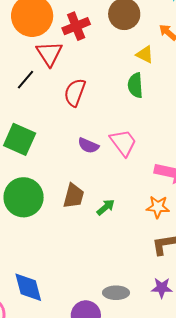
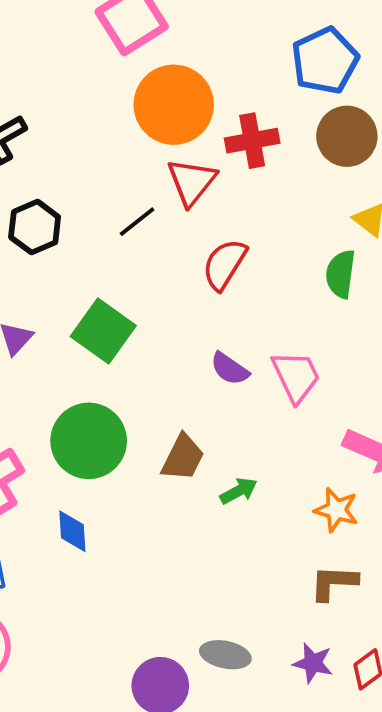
blue diamond: (28, 287) -> (72, 531), moved, size x0.7

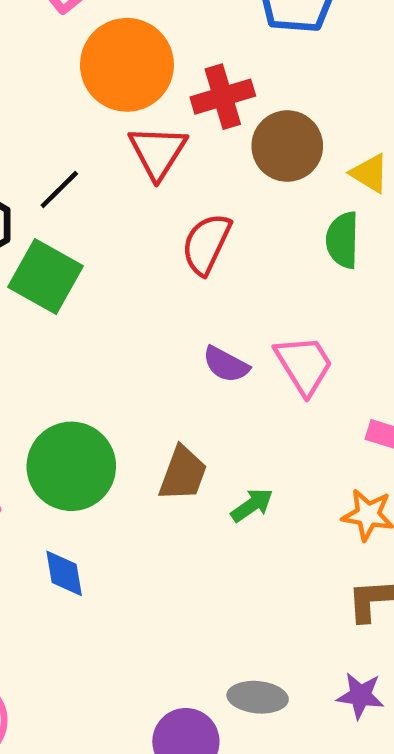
brown circle: (347, 136) -> (287, 146), moved
black line: (137, 222) -> (59, 189), moved
green square: (103, 331) -> (45, 276), moved

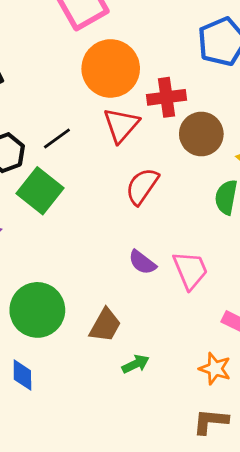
green arrow: (252, 505) -> (135, 364), moved

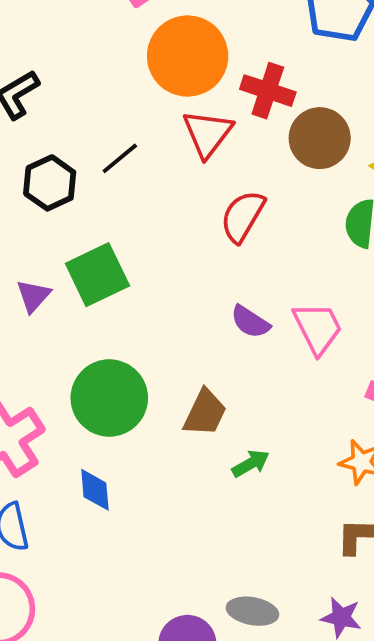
red cross: (166, 97) -> (268, 91), turned 30
green square: (40, 191) -> (97, 275), moved, turned 30

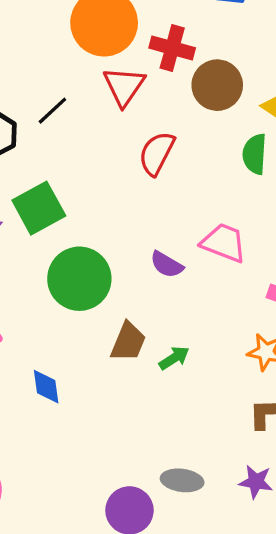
purple semicircle: (250, 322) -> (167, 265), moved
pink trapezoid: (318, 328) -> (224, 243), turned -39
green circle: (109, 398) -> (79, 279), moved
brown trapezoid: (205, 413) -> (128, 342), moved

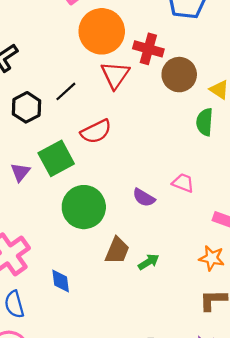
red semicircle: (157, 153) -> (96, 131), moved, turned -144
pink trapezoid: (224, 243) -> (183, 183), size x0.7

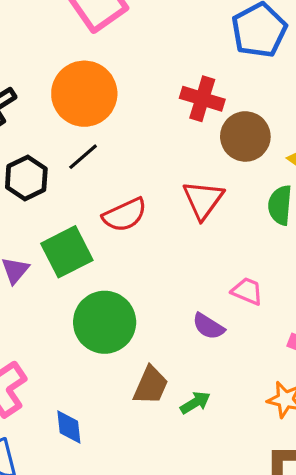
orange circle: (102, 31) -> (84, 94), moved
red triangle: (115, 75) -> (203, 200), moved
purple semicircle: (144, 198) -> (208, 326), moved

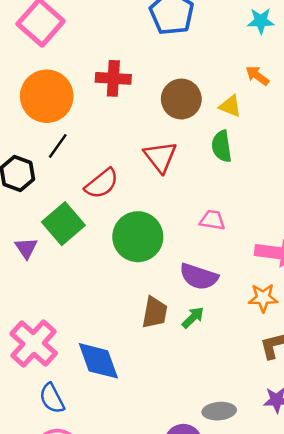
red cross: (202, 99) -> (113, 78), moved
green circle: (105, 322) -> (138, 237), moved
purple semicircle: (208, 326) -> (199, 277), moved, size x1.4
blue diamond: (69, 427) -> (98, 361), size x1.6

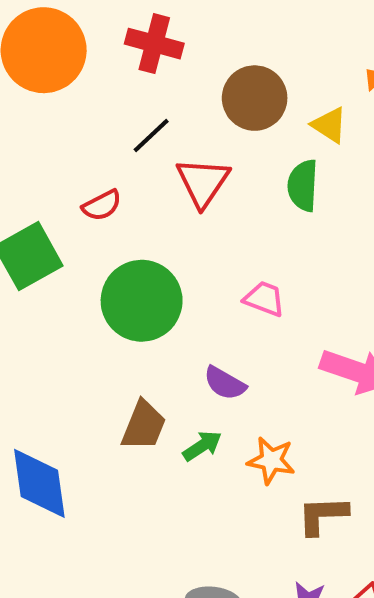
black line: (58, 146) -> (151, 135), moved
red semicircle: (102, 184) -> (102, 205), size x0.7
purple semicircle: (199, 277) -> (225, 383), size x0.7
orange star: (263, 298) -> (271, 460), moved

